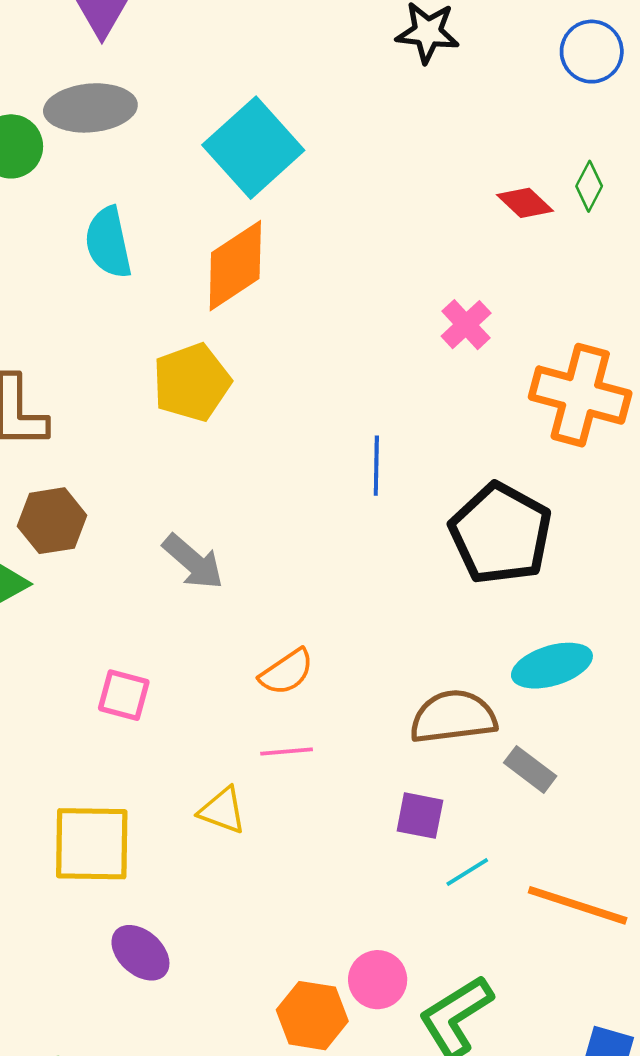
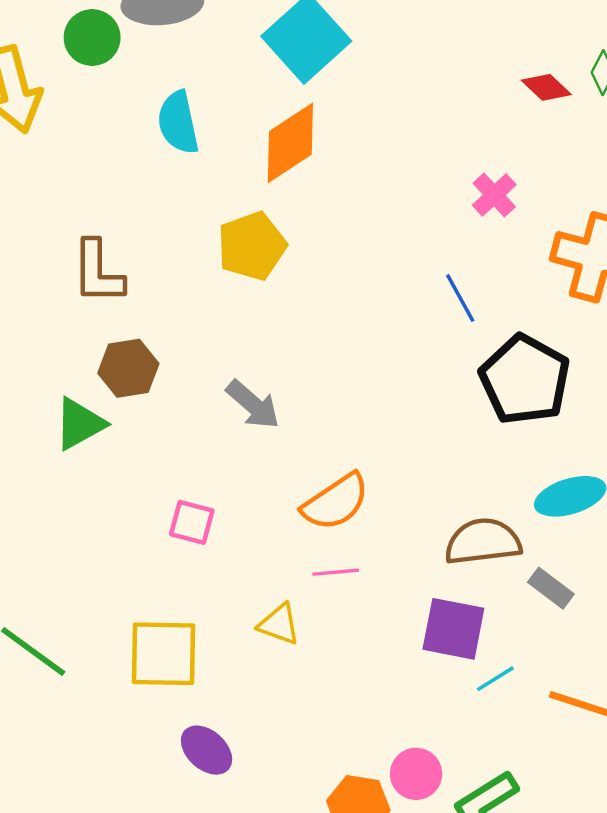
blue line: (376, 466) -> (460, 298), moved, turned -30
orange semicircle: (287, 672) -> (336, 502), size x1.4
purple square: (420, 816) -> (453, 629), size x1.5

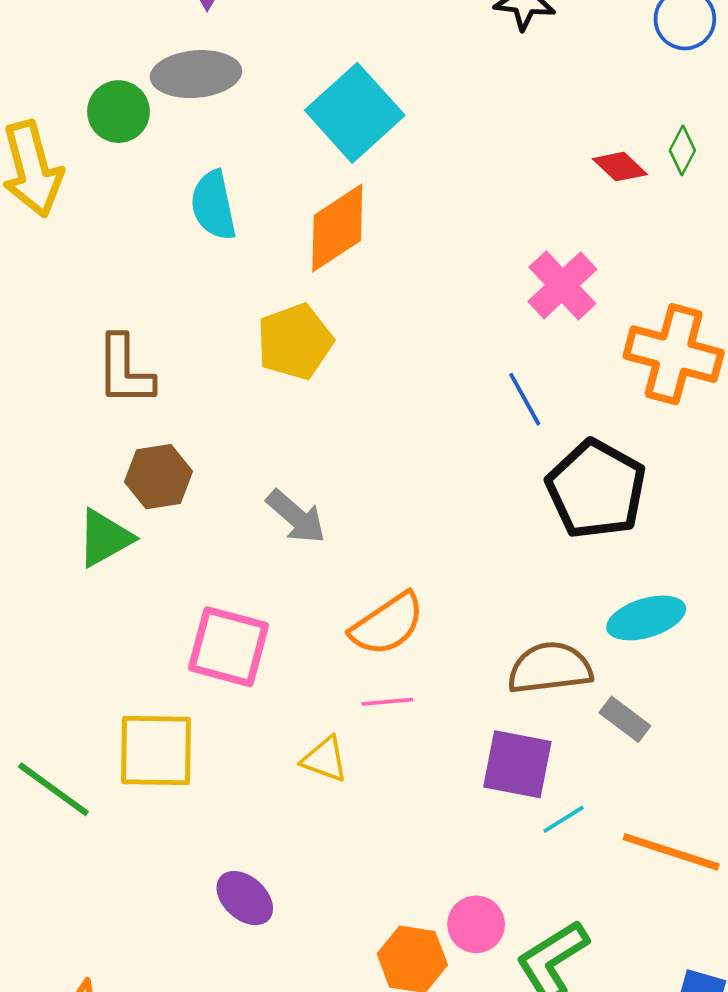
pink cross: (494, 195) -> (562, 285), size x1.4
pink square: (192, 522) -> (229, 647), size x1.6
yellow square: (163, 654) -> (156, 751), moved

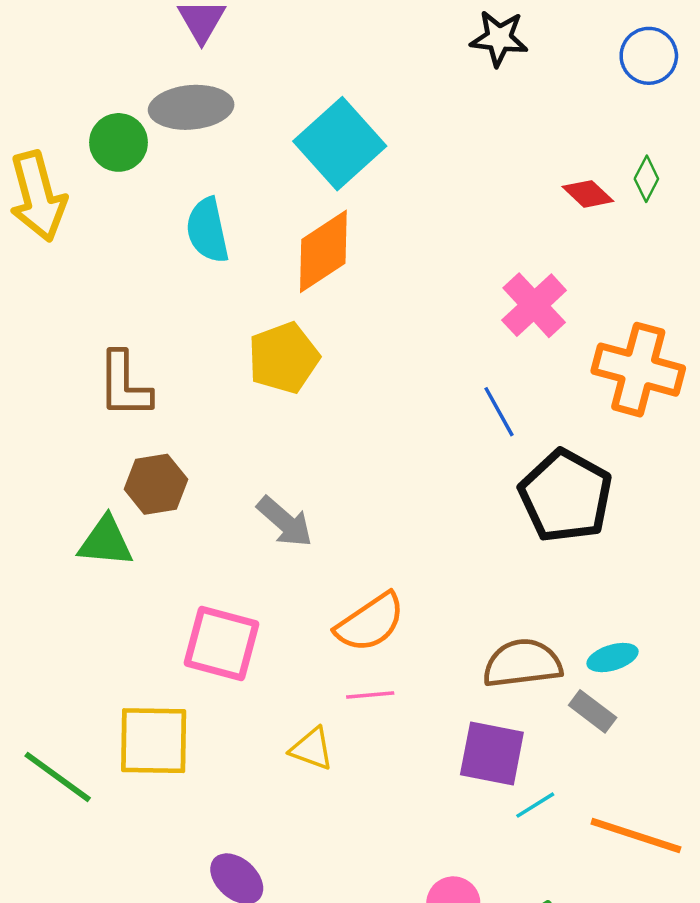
green triangle: (105, 538) -> (106, 542), turned 34
cyan ellipse: (646, 618) -> (613, 658), moved, size x0.7

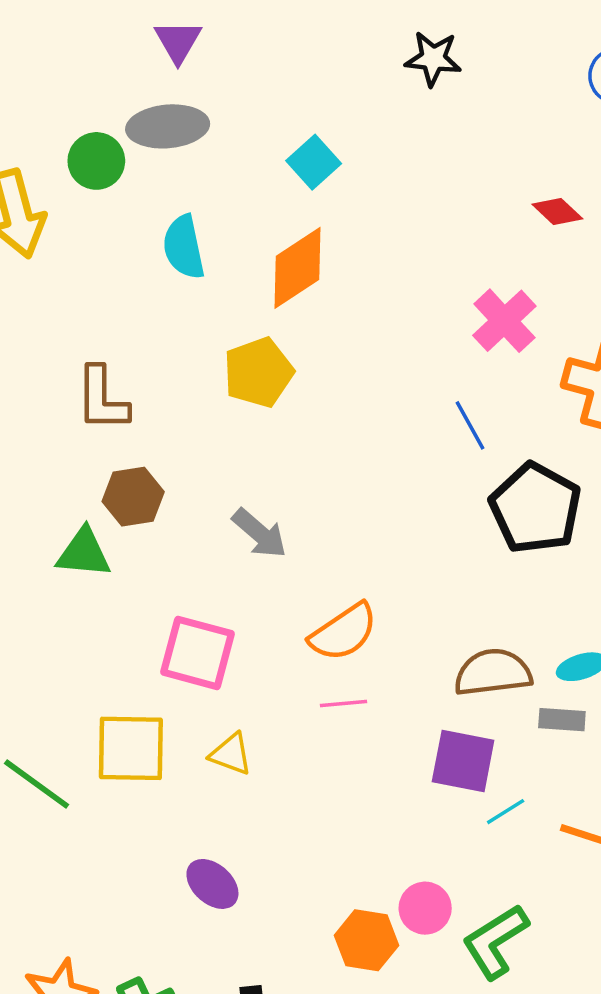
black star: (499, 38) -> (433, 59), moved
cyan square: (340, 144) -> (314, 162), size x0.6
gray rectangle: (593, 711) -> (562, 720), turned -33
yellow triangle: (312, 749) -> (231, 754), moved

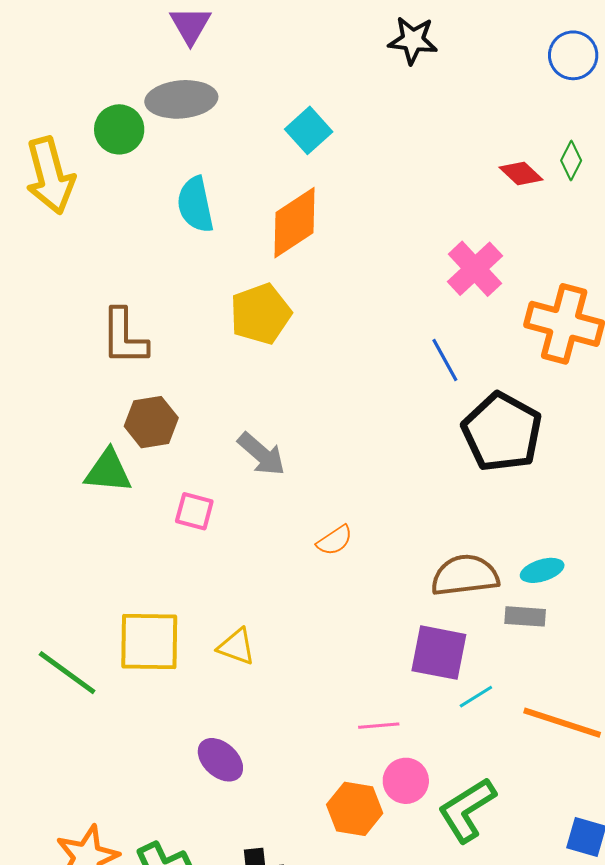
orange semicircle: (343, 632) -> (335, 540), size x0.6
pink square: (198, 653) -> (194, 511), moved, size x0.6
pink line: (343, 703) -> (379, 726), moved

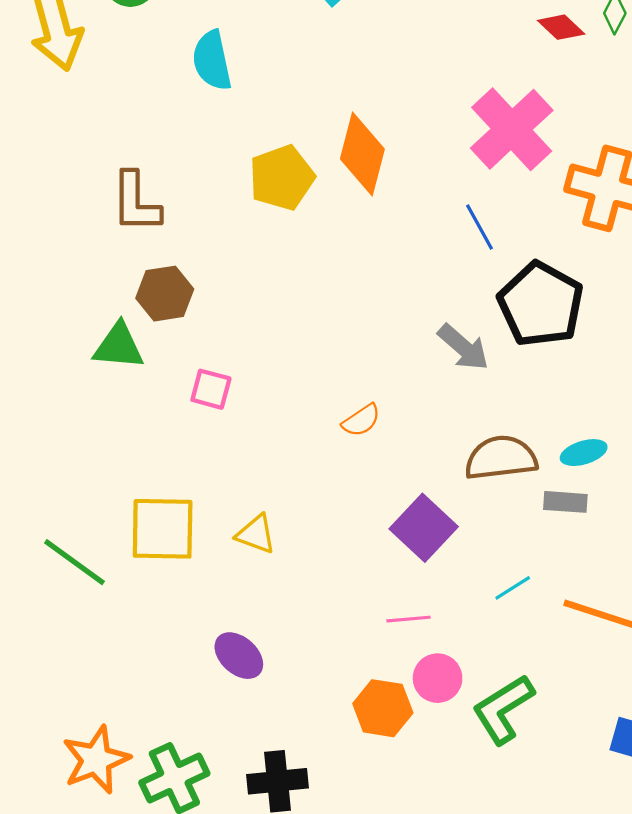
orange diamond: (295, 223) -> (362, 154), moved, turned -42
pink cross: (475, 269) -> (512, 129), size x1.4
gray arrow: (261, 454) -> (463, 347), moved
purple square: (439, 653) -> (424, 528), moved, turned 32

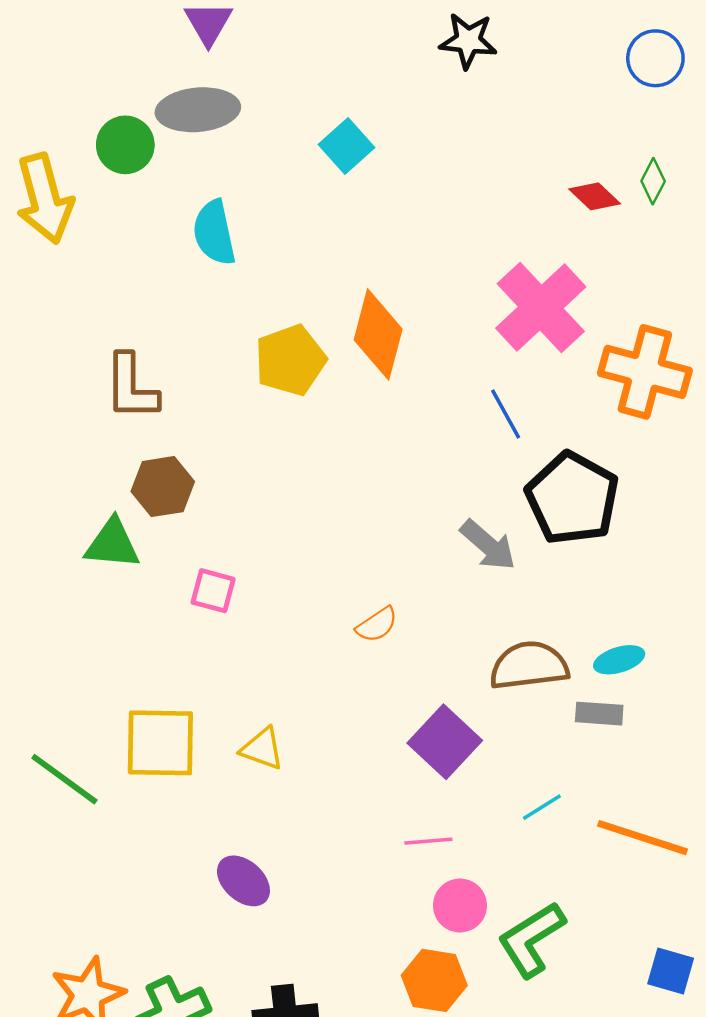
orange hexagon: (383, 708) -> (434, 980), moved

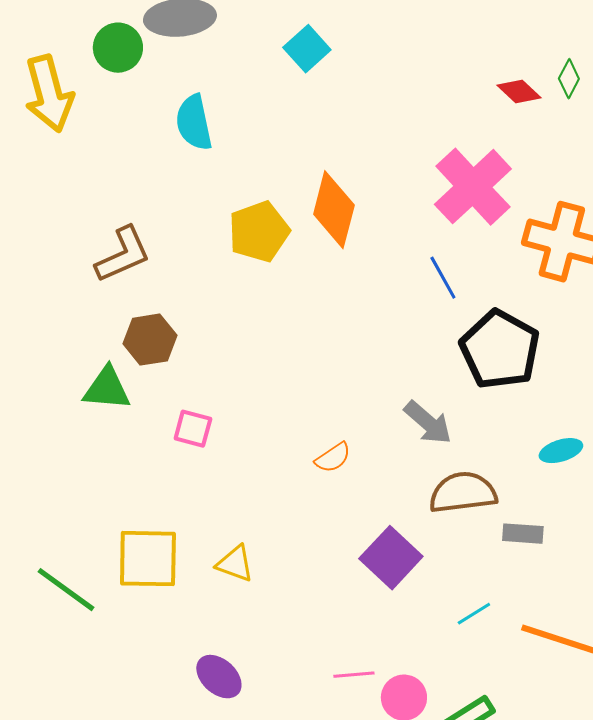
brown L-shape: (131, 387) -> (123, 255), turned -114
gray arrow: (488, 545) -> (428, 423), moved
cyan ellipse: (619, 660) -> (561, 451), moved
pink line: (428, 841) -> (354, 675), moved

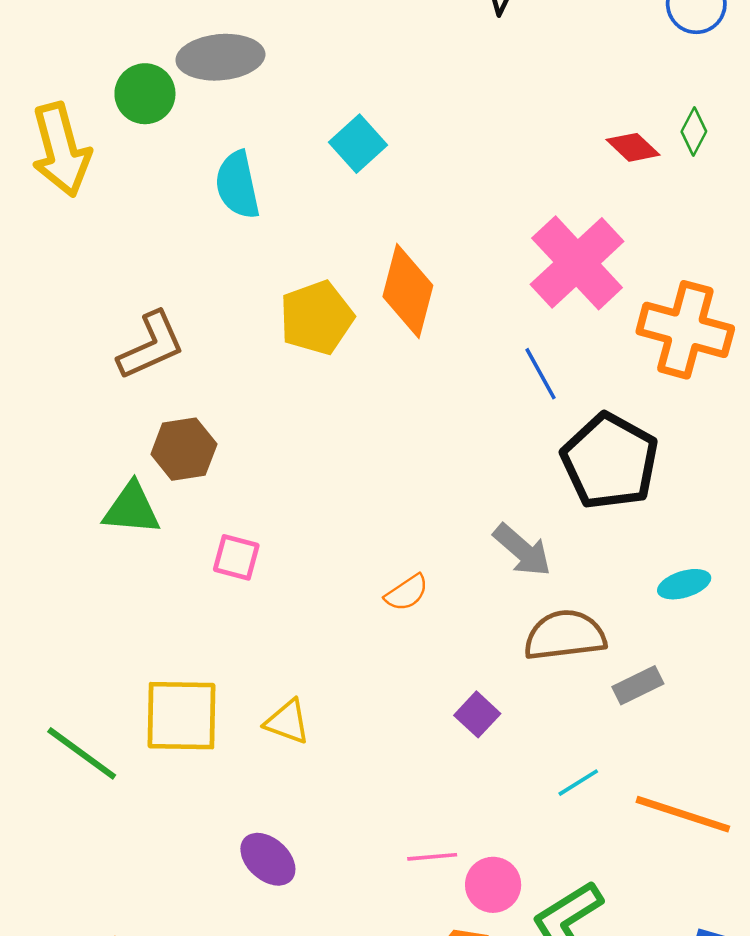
cyan square: (307, 49) -> (358, 144), moved
gray rectangle: (523, 534) -> (638, 685), turned -30
purple square: (391, 558) -> (477, 714), size x0.6

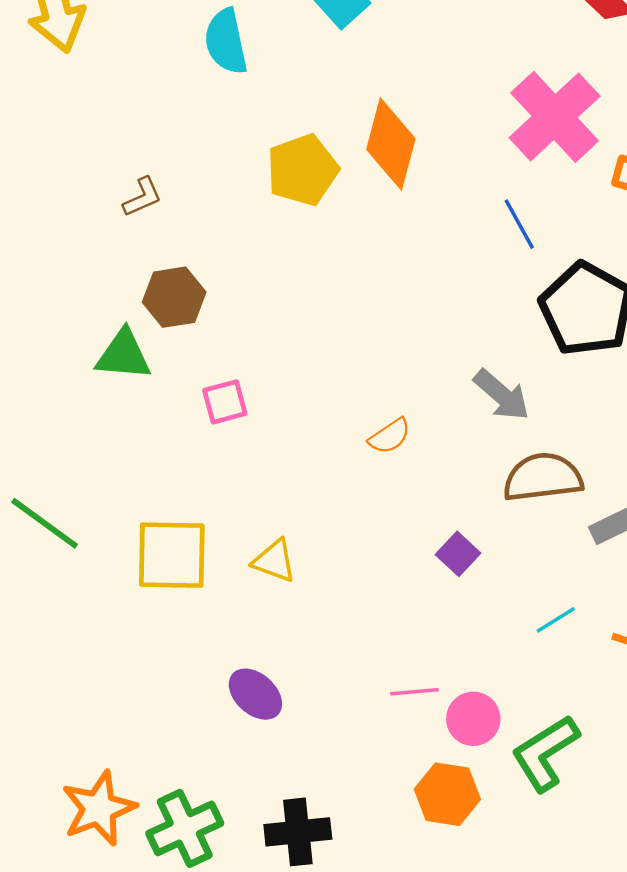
brown L-shape: (151, 346) -> (142, 197), size x0.6
pink square: (236, 557) -> (225, 402), turned -30
green line: (82, 753) -> (45, 523), moved

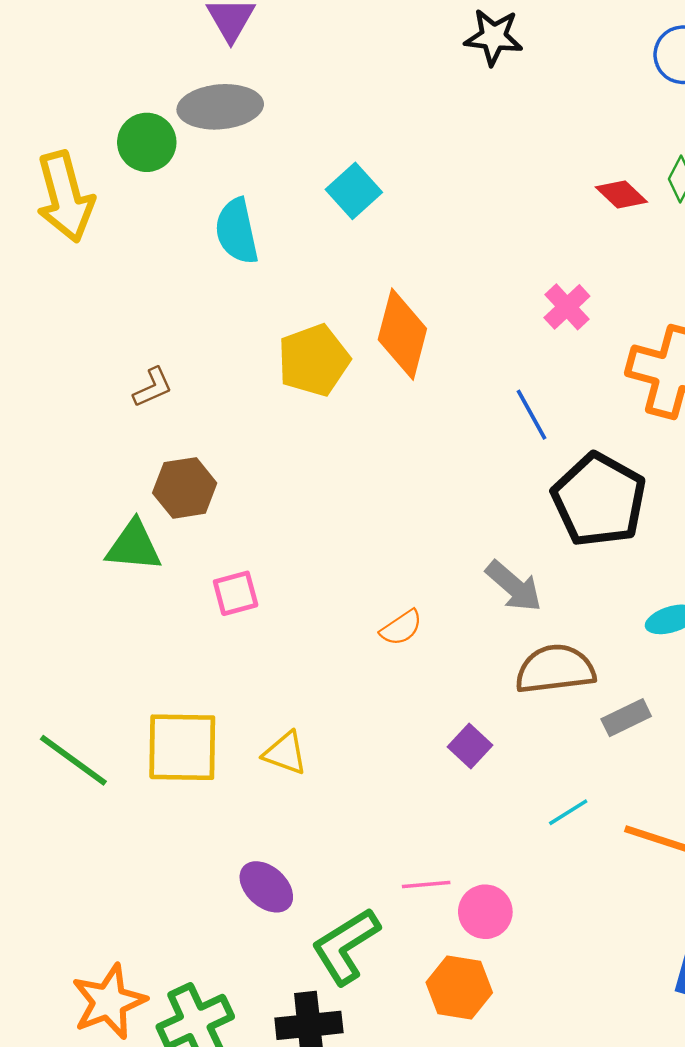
pink cross: (555, 117) -> (567, 307), size x0.5
green line: (45, 523) -> (73, 760), moved
green L-shape: (545, 753) -> (346, 946), moved

